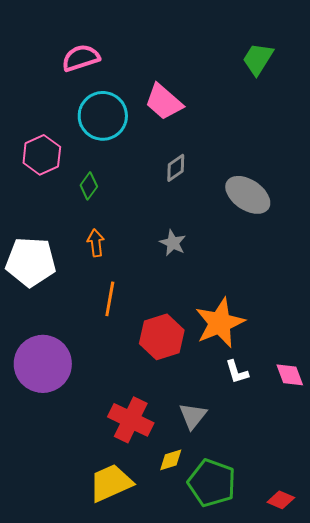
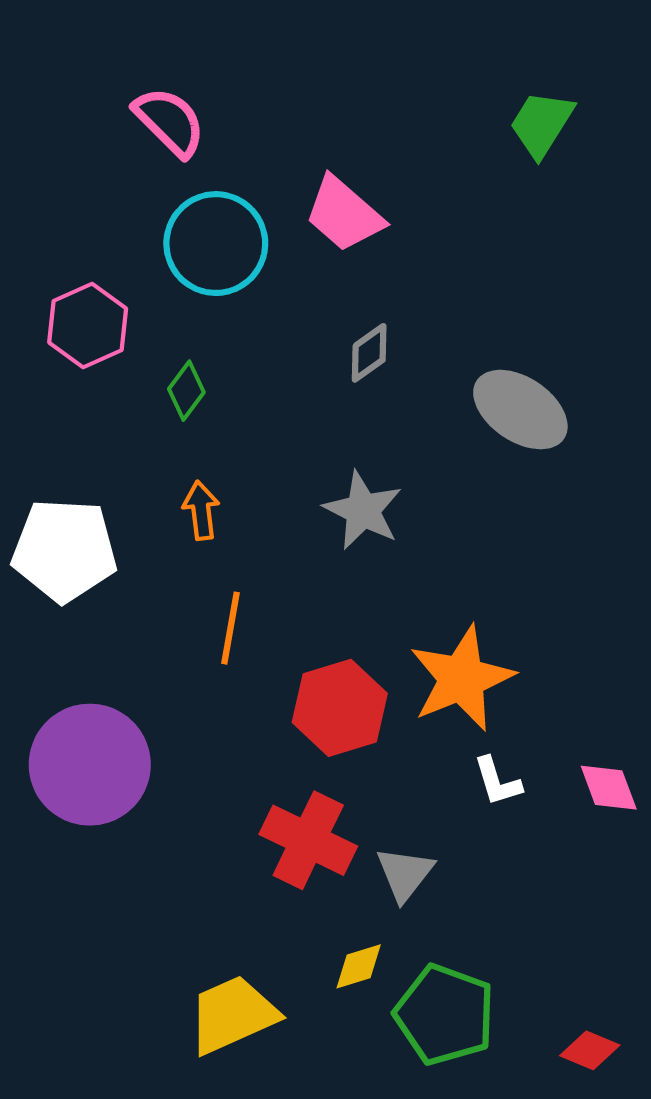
pink semicircle: (81, 58) -> (170, 122), turned 63
gray star: (173, 243) -> (363, 510), size x1.4
red cross: (131, 420) -> (308, 840), moved

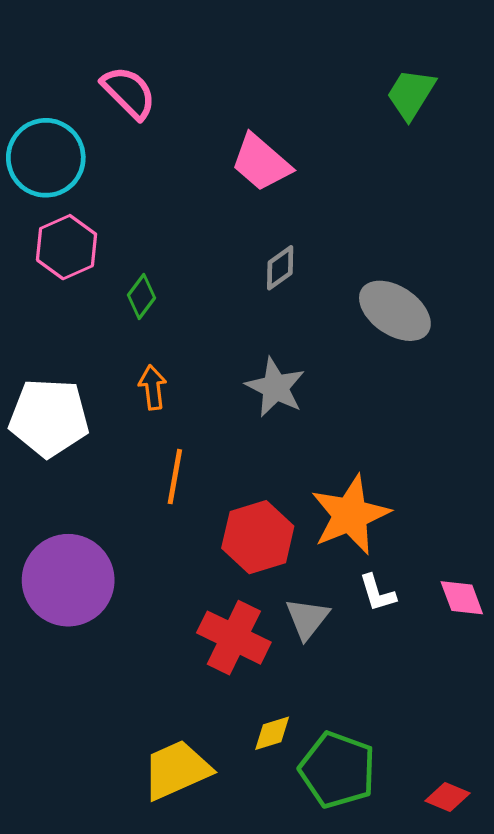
cyan circle: (216, 244) -> (46, 158), moved
gray triangle: (405, 874) -> (307, 618), moved

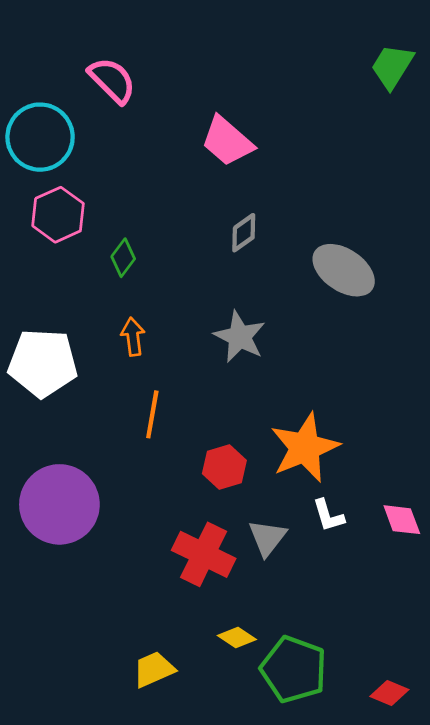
green trapezoid: (411, 94) -> (392, 66), moved
red hexagon: (258, 537) -> (224, 467), size x0.7
yellow diamond: (272, 733) -> (237, 637), turned 51
yellow trapezoid: (177, 770) -> (154, 669), size x0.7

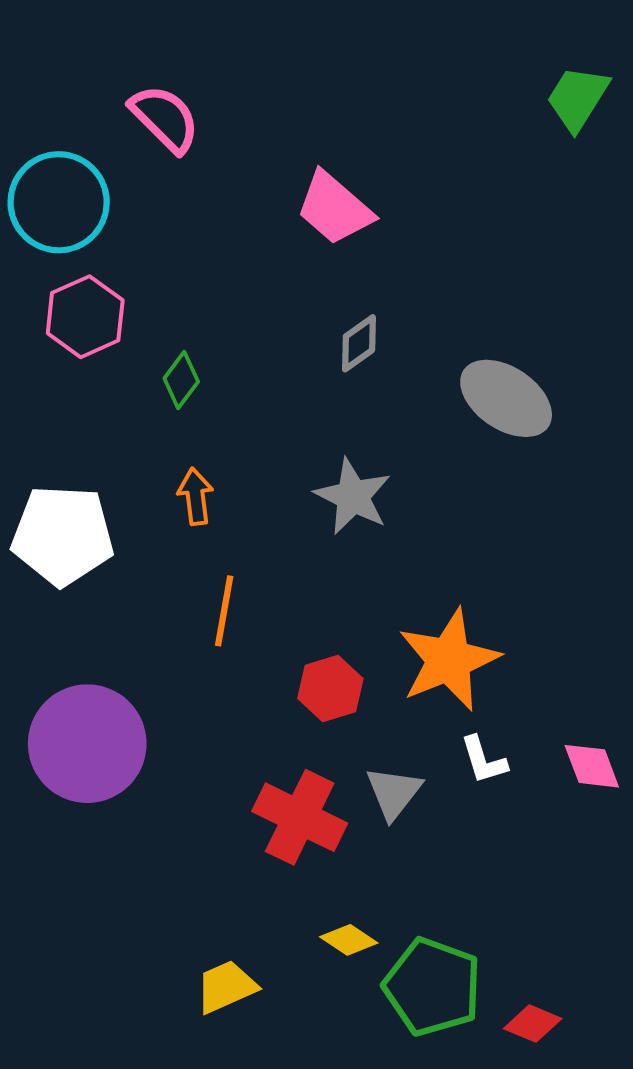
red diamond: (389, 693) -> (533, 1024), moved

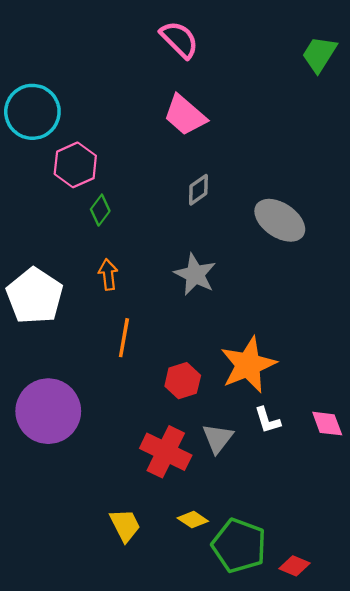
pink semicircle: (165, 118) -> (179, 40), moved
pink hexagon: (85, 317) -> (75, 165), moved
white pentagon: (63, 535) -> (35, 296), turned 30
yellow trapezoid: (226, 987) -> (125, 525), moved, turned 87

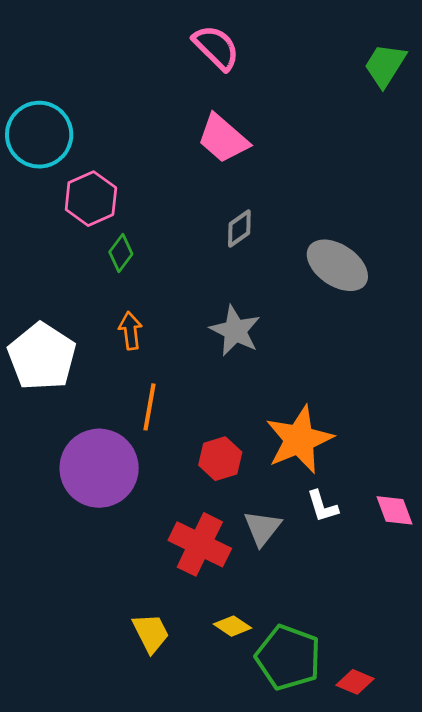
purple circle: (48, 411) -> (99, 468), moved

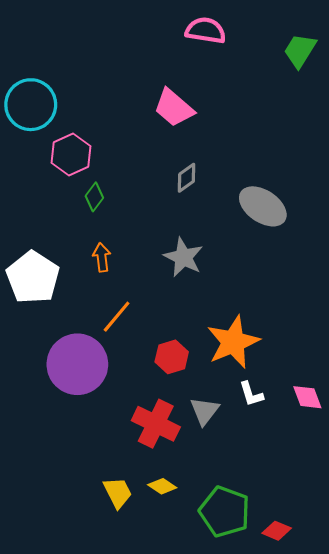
pink semicircle: (216, 47) -> (206, 30), moved, turned -36
orange line: (149, 407) -> (117, 317), turned 30
yellow diamond: (232, 626) -> (162, 486), moved

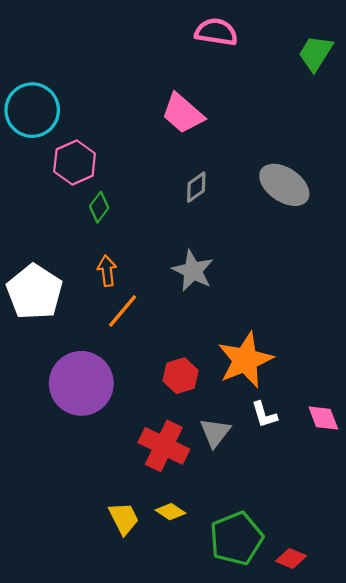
gray ellipse: (263, 206) -> (284, 185), moved
orange line: (117, 317) -> (123, 311), moved
green pentagon: (225, 512) -> (236, 538), turned 30

